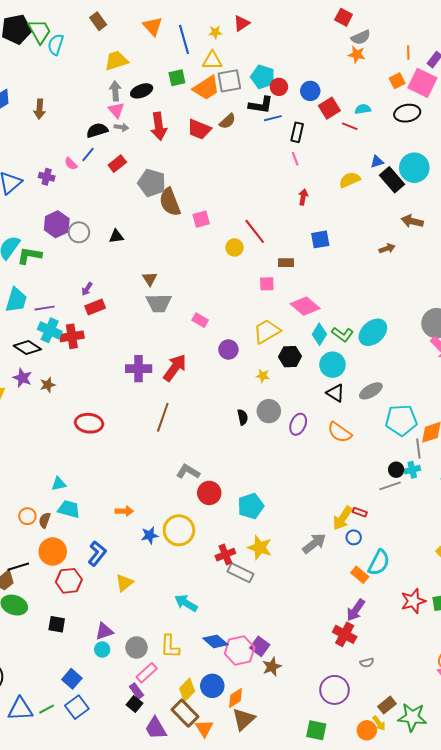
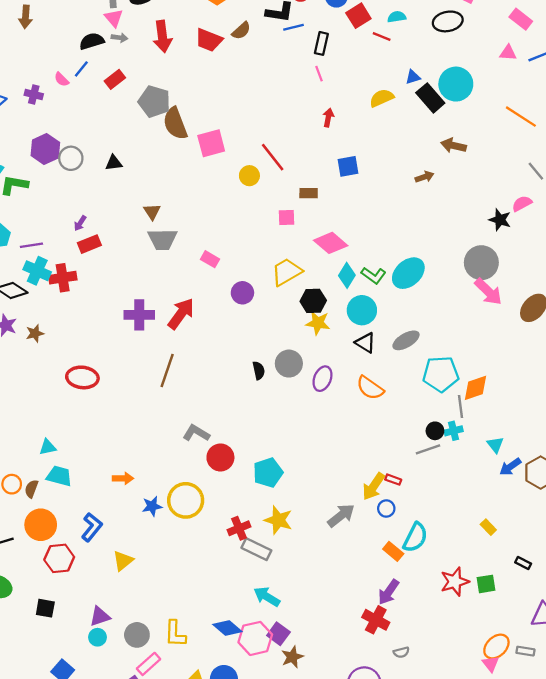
pink square: (201, 219) -> (211, 143), size x1.4
yellow star: (263, 376) -> (318, 323), moved, size x1.5
cyan arrow: (186, 603) -> (267, 597), moved

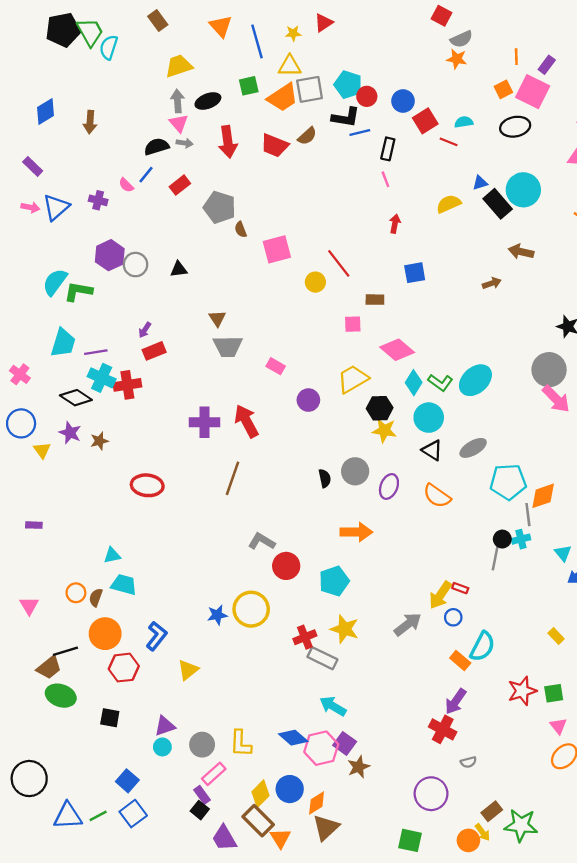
brown semicircle: (175, 123) -> (241, 230), size x0.5
red arrow: (181, 314) -> (246, 421), turned -64
gray line: (428, 449) -> (495, 558), turned -60
orange arrow: (123, 478) -> (356, 532), moved, size x1.5
pink triangle: (491, 664) -> (558, 726), moved

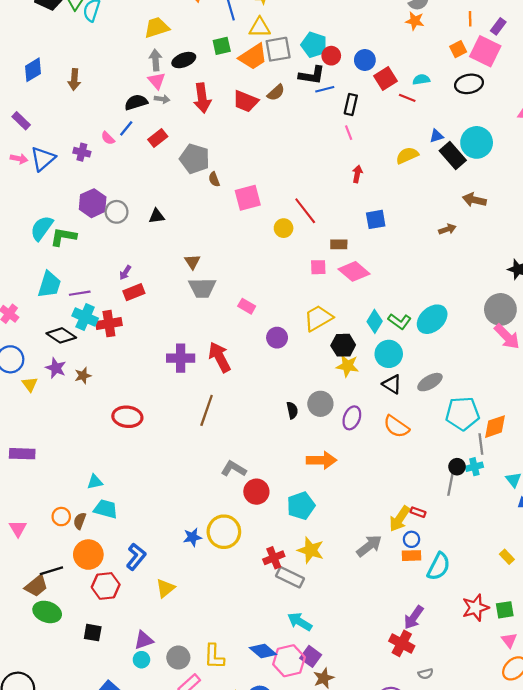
pink diamond: (397, 350) -> (354, 271), moved
purple rectangle: (34, 525) -> (22, 454), size x1.6
orange rectangle: (460, 661) -> (411, 556), moved, turned -42

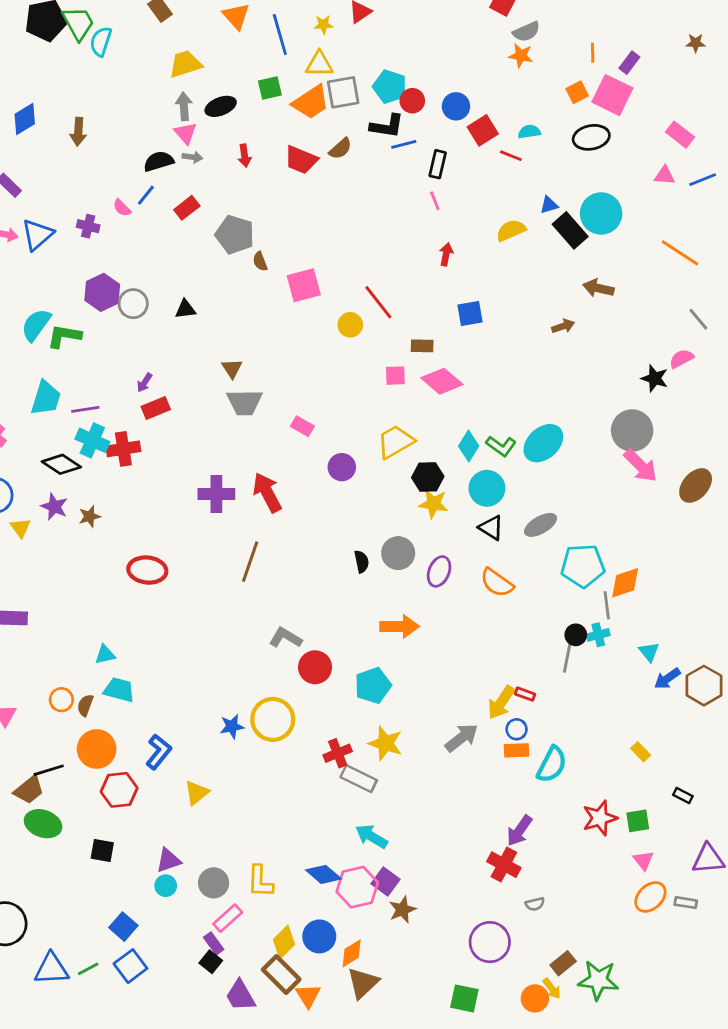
red arrow: (202, 98) -> (245, 156), size x0.6

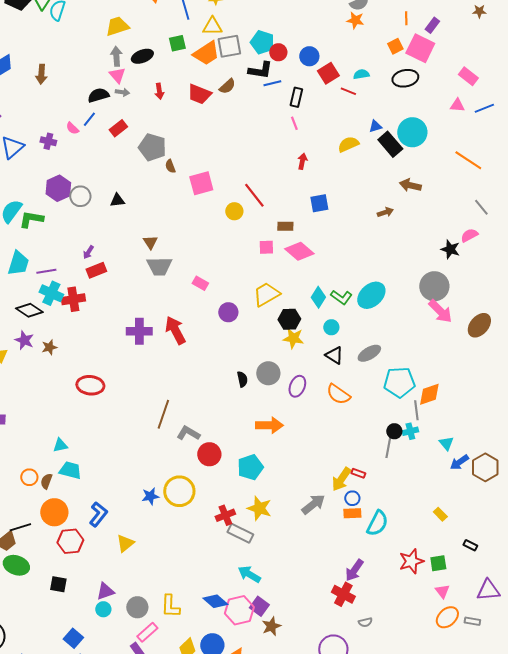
cyan circle: (487, 488) -> (331, 327), size x0.6
brown line: (250, 562) -> (163, 414), moved

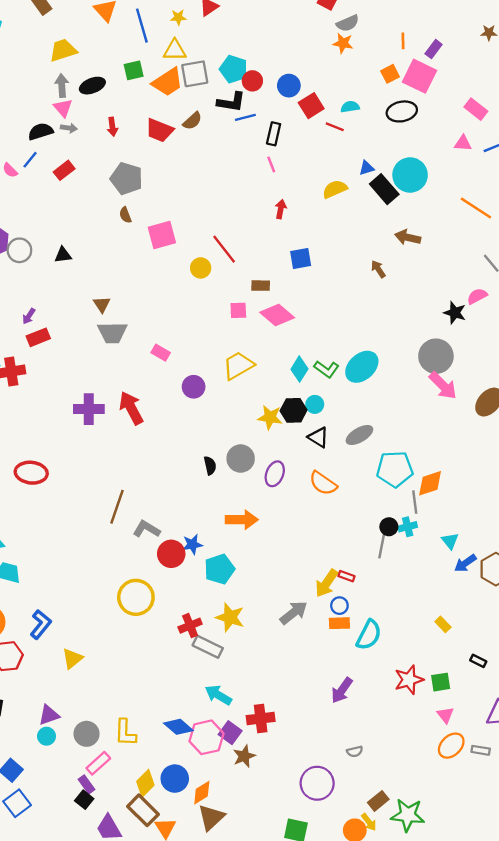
gray pentagon: (152, 147) -> (127, 179), moved
brown arrow: (385, 212) -> (378, 269), turned -105
black hexagon: (289, 319) -> (294, 410), moved
blue star: (150, 496) -> (192, 544), moved
red cross: (343, 594) -> (261, 719), moved, turned -35

